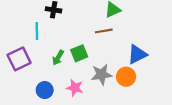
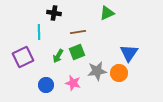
brown line: (104, 31) -> (78, 32), moved
blue triangle: (137, 54) -> (129, 53), turned -30

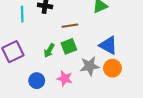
cyan line: (39, 32) -> (22, 14), moved
blue triangle: (129, 53) -> (108, 45), moved, turned -36

